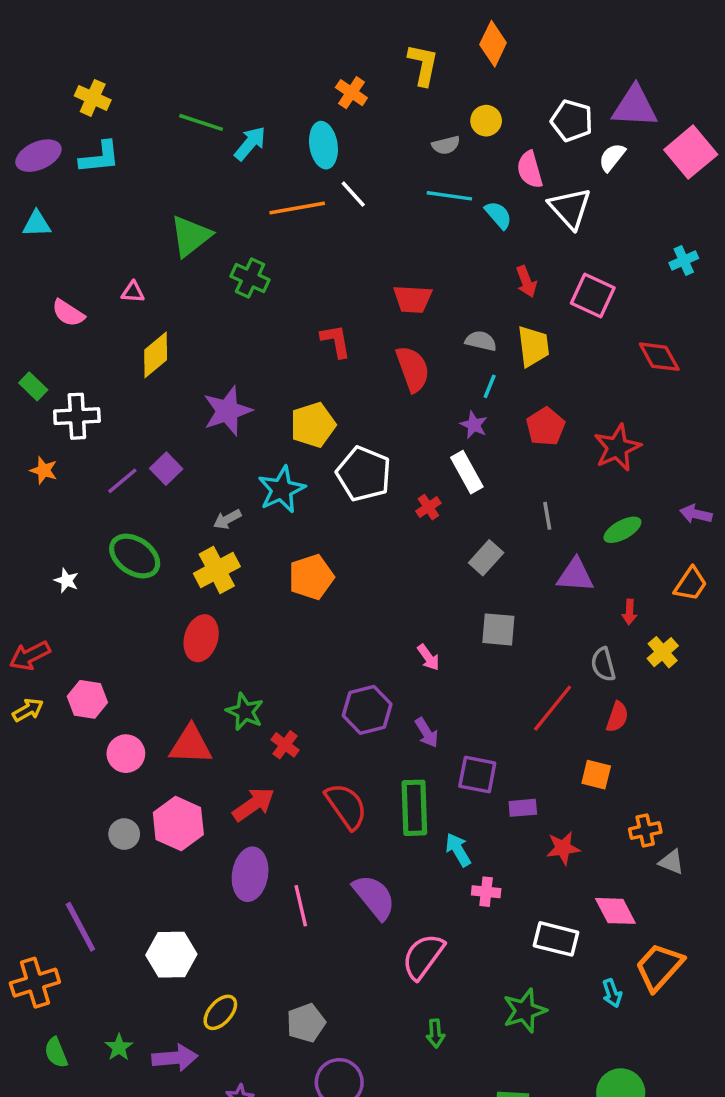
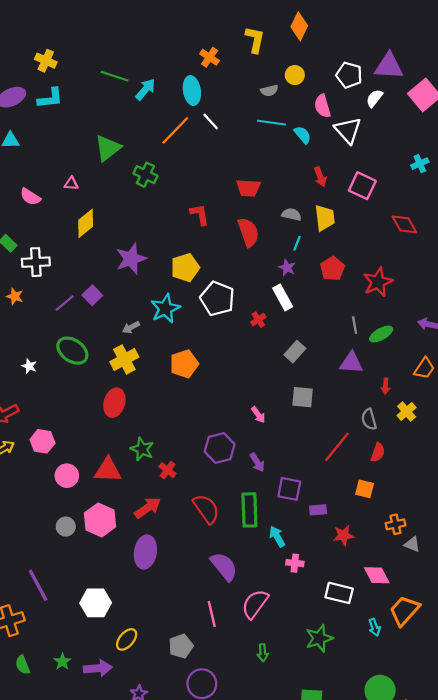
orange line: (297, 208) -> (175, 130), turned -36
gray line: (547, 516) -> (355, 325), moved
pink line: (301, 906) -> (212, 614), moved

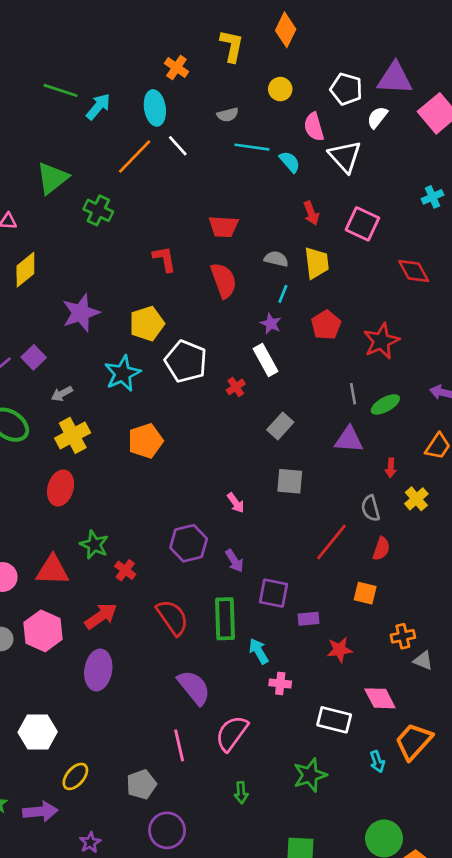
gray semicircle: (269, 91) -> (228, 115), moved
gray arrow: (131, 327) -> (62, 394), moved

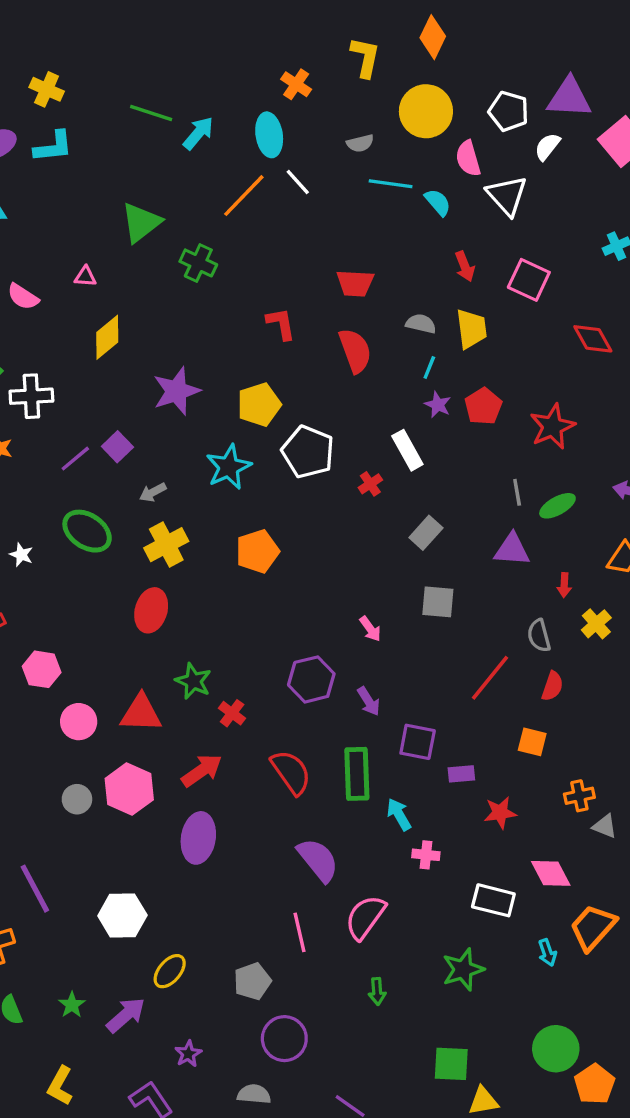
yellow circle: (280, 89) -> (426, 111), size x1.8
purple star: (271, 324) -> (438, 405), moved
purple arrow: (40, 811) -> (126, 1015), turned -36

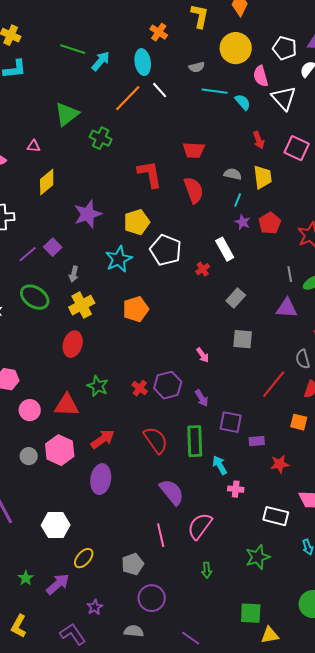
red L-shape: (281, 324) -> (150, 174), size x1.4
gray arrow: (153, 492) -> (74, 274), turned -49
red cross: (232, 713) -> (140, 388), moved

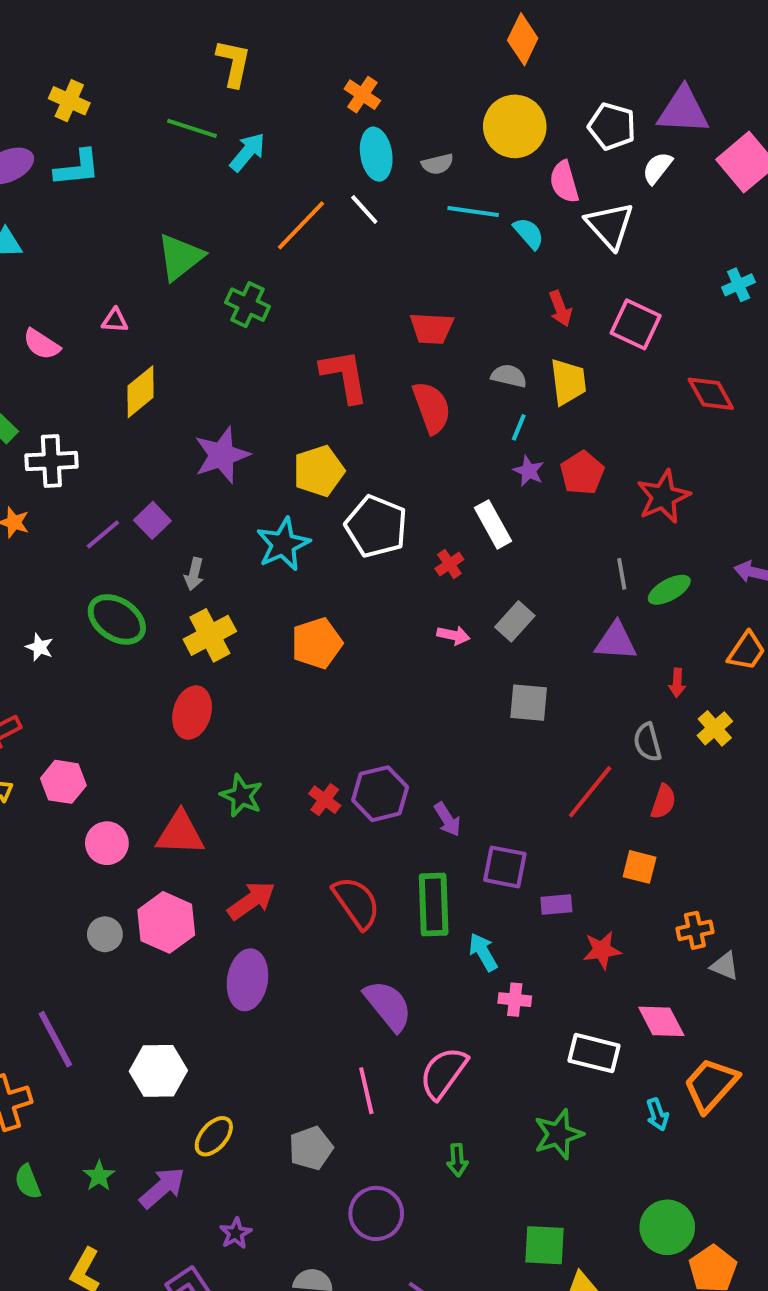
yellow L-shape: (200, 16) -> (234, 63), moved
cyan ellipse: (143, 62) -> (376, 154), moved
pink arrow: (203, 355) -> (453, 635), moved, turned -42
purple circle: (152, 598) -> (376, 1213), moved

